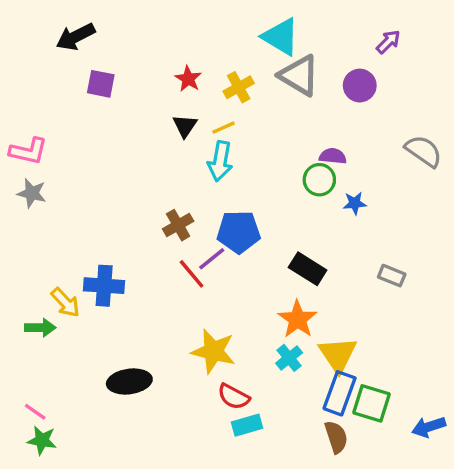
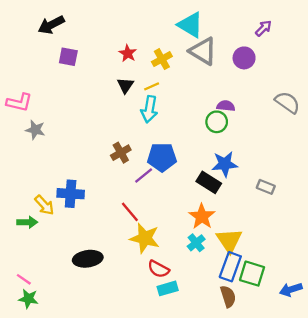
gray star: (32, 193) -> (35, 130), moved
blue star: (355, 203) -> (225, 164), moved, size x1.6
red line: (192, 274) -> (130, 212), moved

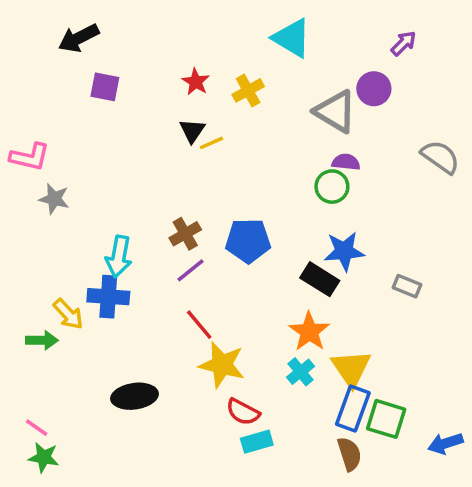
gray triangle: (203, 51) -> (335, 111), moved
yellow line: (152, 86) -> (211, 143), moved
cyan arrow: (149, 109) -> (119, 256), moved
purple line: (144, 175) -> (190, 270), moved

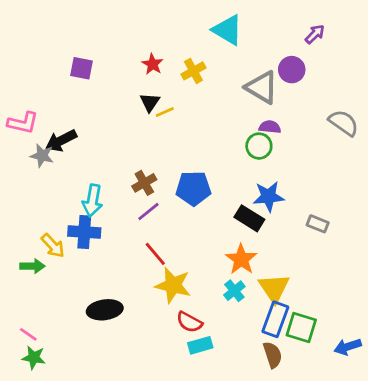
black arrow: (79, 38) -> (61, 141), moved

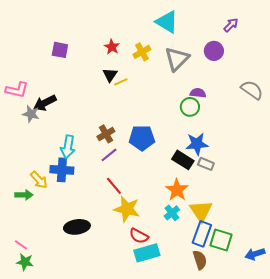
gray triangle: (262, 87) -> (177, 59), moved, turned 44
gray rectangle: (318, 224) -> (206, 164), moved
cyan rectangle: (200, 345) -> (147, 253), size x1.4

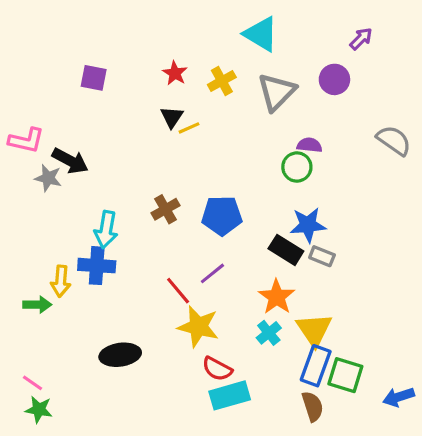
black arrow: (45, 103) -> (70, 161), turned -125
purple line: (109, 155) -> (212, 273), moved
yellow arrow: (39, 180) -> (61, 281), turned 48

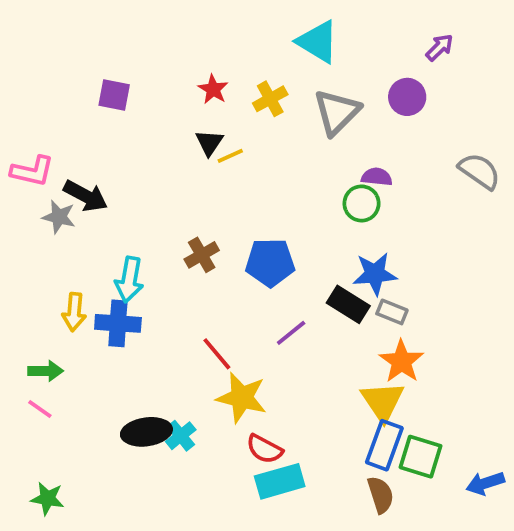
purple line: (212, 273) -> (291, 333), moved
yellow arrow: (61, 281) -> (74, 312), moved
orange star: (277, 297) -> (401, 361), moved
cyan cross: (269, 333) -> (181, 436), moved
pink line: (33, 383) -> (40, 409), moved

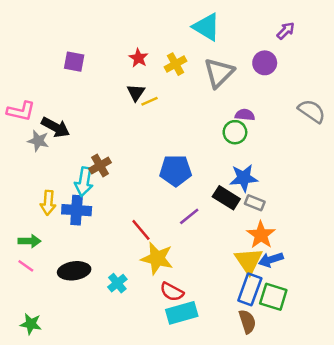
brown cross: (202, 255) -> (100, 166), moved
black ellipse: (146, 432) -> (74, 271), moved
blue arrow: (485, 483) -> (271, 260), moved

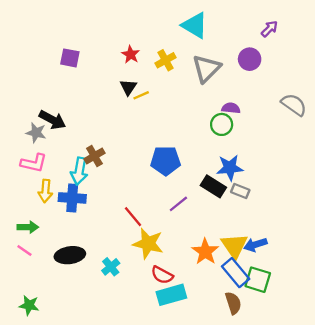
pink L-shape: (21, 111) -> (34, 163), moved
orange star: (261, 235) -> (205, 252), moved
blue rectangle: (250, 289) -> (236, 273), turned -60

